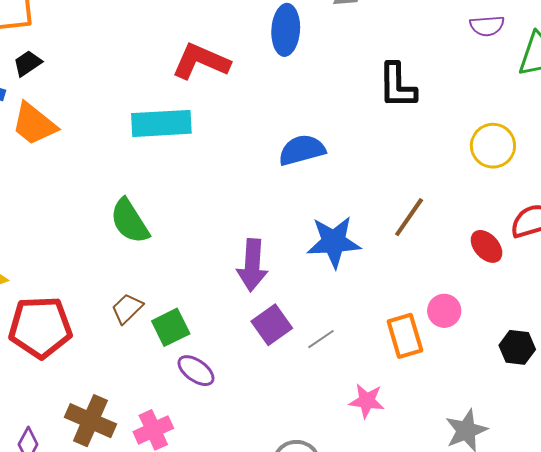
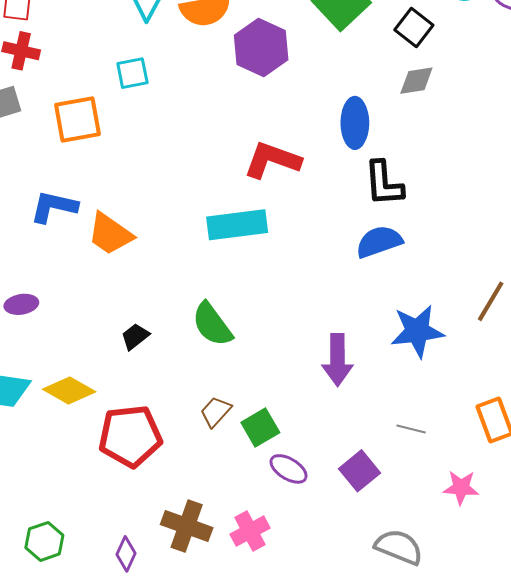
black trapezoid: (27, 63) -> (135, 336), moved
black L-shape: (397, 86) -> (384, 183), moved
purple square: (272, 325) -> (360, 471), moved
gray line: (321, 339) -> (411, 429), turned 52

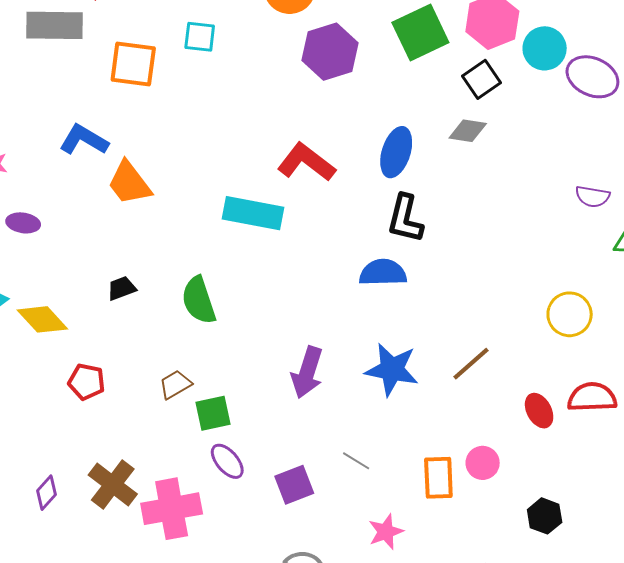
red pentagon: (130, 436) -> (87, 382), size x0.6
pink star: (461, 488) -> (386, 532), turned 30
pink cross: (250, 531) -> (172, 509), size x1.5

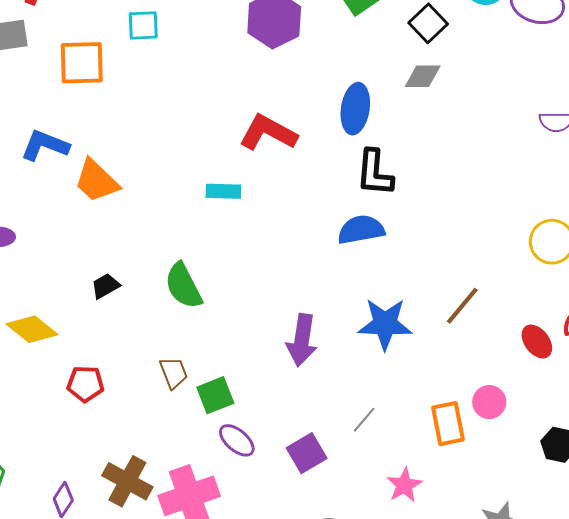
cyan rectangle: (253, 213) -> (223, 191), size x0.6
brown trapezoid: (175, 385) -> (174, 373), turned 108
gray line: (356, 461) -> (364, 420), turned -72

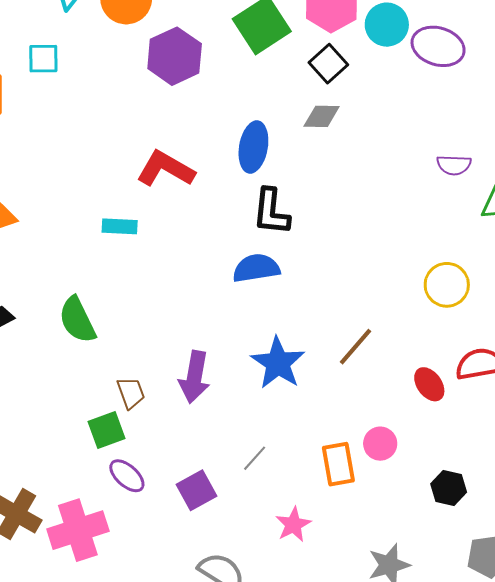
blue star: (385, 324) -> (278, 363), turned 30
brown trapezoid: (174, 373) -> (131, 393), moved

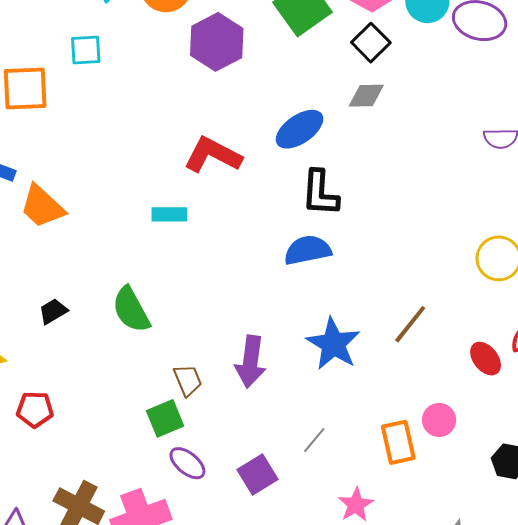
blue ellipse: (253, 147) -> (300, 129), turned 48

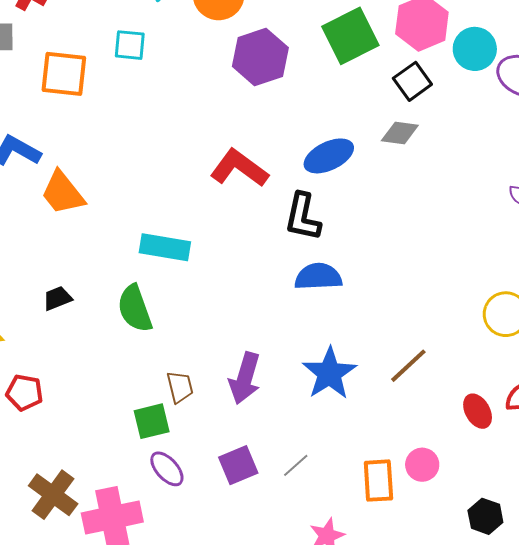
black L-shape: (320, 193) -> (303, 217), moved
cyan rectangle: (169, 214) -> (165, 247), moved, size x1.4
purple square: (258, 475) -> (238, 465), moved

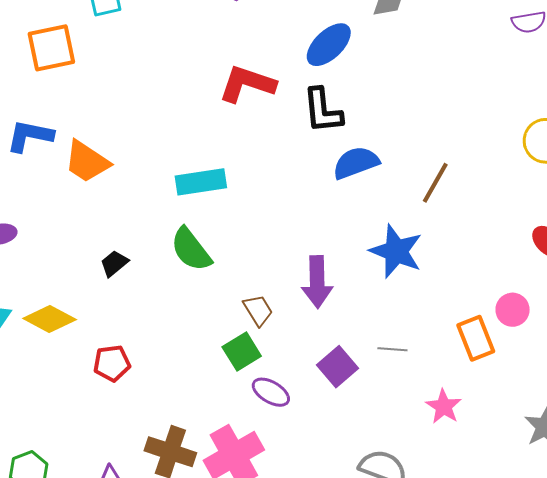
brown line: (408, 366) -> (435, 183), moved
gray line: (296, 465) -> (392, 349), turned 64

